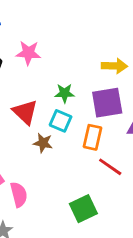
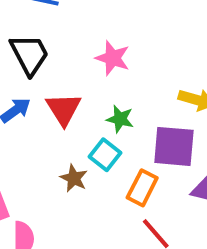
pink star: (28, 53) -> (113, 58), moved
red triangle: (25, 112) -> (64, 109), moved

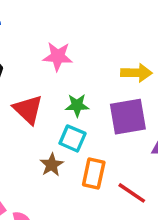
brown star: (74, 178) -> (52, 165), turned 30
orange rectangle: (142, 188) -> (94, 174), moved

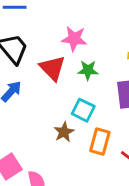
green star: (77, 105) -> (88, 70), moved
red triangle: (28, 109) -> (52, 68), moved

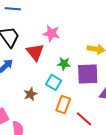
green star: (88, 70) -> (64, 64), moved
brown star: (64, 132) -> (30, 94), moved

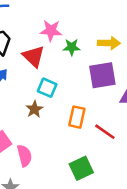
green star: (64, 64) -> (72, 47), moved
cyan square: (54, 82) -> (47, 88), moved

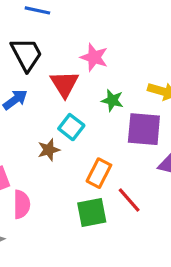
green star: (72, 47) -> (112, 100), moved
green square: (81, 168) -> (92, 213), moved

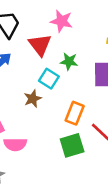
green star: (112, 100) -> (69, 61), moved
pink semicircle: (22, 204) -> (15, 144), turned 95

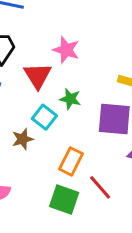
green square: (72, 145) -> (64, 200), turned 30

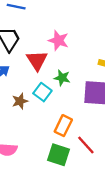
brown star: (23, 139) -> (20, 101), moved

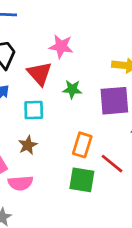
cyan square: (42, 92) -> (34, 110), moved, turned -30
brown star: (20, 101) -> (28, 145), moved

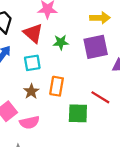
orange rectangle: (82, 145) -> (57, 86), moved

